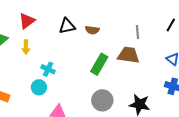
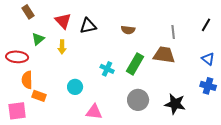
red triangle: (27, 21) -> (63, 21), turned -36
black triangle: (67, 26) -> (88, 26), moved
cyan cross: (48, 69) -> (107, 69), moved

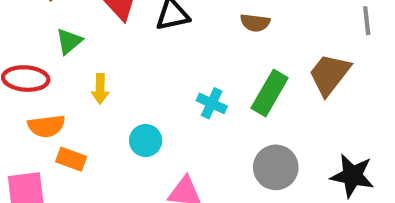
gray line: (173, 32) -> (367, 21), moved
yellow arrow: (62, 47) -> (100, 89), moved
brown trapezoid: (164, 55) -> (329, 74), turned -60
orange semicircle: (27, 80) -> (46, 126), turned -96

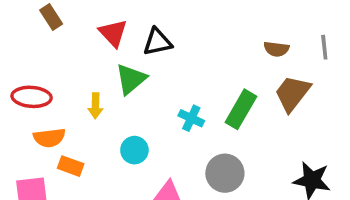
brown semicircle: (255, 23) -> (276, 49), moved
green triangle: (69, 41) -> (131, 79), moved, size x1.4
gray circle: (276, 167) -> (225, 173), moved

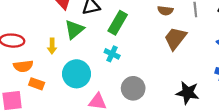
green rectangle: (241, 109) -> (118, 23), moved
cyan circle: (134, 150) -> (77, 74), size x1.6

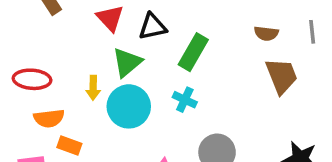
brown trapezoid: (175, 38) -> (282, 76), turned 120
cyan circle: (77, 74) -> (129, 106), moved

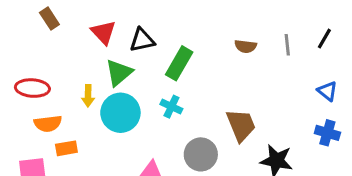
brown trapezoid: (282, 76) -> (241, 125), moved
orange rectangle: (69, 145) -> (66, 148), turned -30

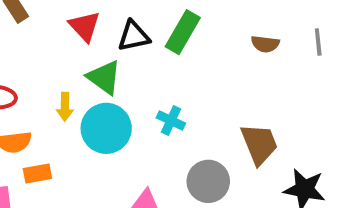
green rectangle: (179, 63) -> (183, 32), moved
green triangle: (119, 73) -> (104, 77), turned -44

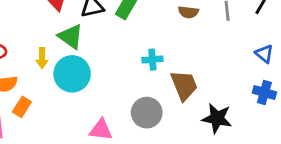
cyan cross: (171, 121) -> (152, 60), moved, turned -30
orange rectangle: (37, 174) -> (22, 107), turned -48

